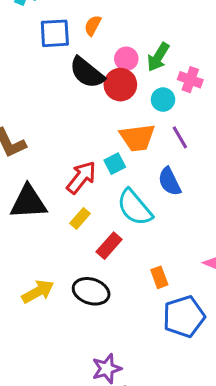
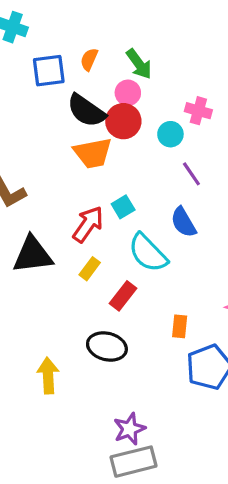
green arrow: (158, 57) -> (139, 64), moved, turned -64
orange trapezoid: (137, 138) -> (93, 153), moved
orange rectangle: (159, 277) -> (180, 326), turned 30
yellow arrow: (38, 292) -> (48, 376), moved, turned -60

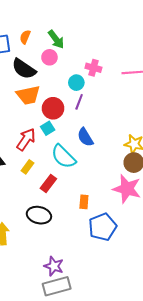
red circle: (123, 121) -> (53, 108), moved
purple line: (191, 174) -> (79, 102), moved, turned 56
purple star: (129, 429) -> (54, 266), turned -30

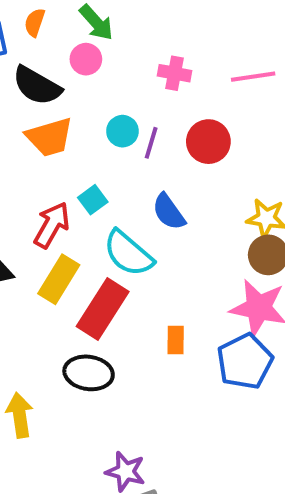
cyan circle: (76, 83) -> (122, 131), moved
red circle: (53, 108) -> (208, 142), moved
yellow rectangle: (27, 167) -> (59, 279), size x1.6
red rectangle: (48, 184) -> (103, 309), size x1.6
blue pentagon: (103, 227) -> (245, 361), moved

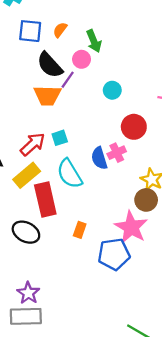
pink cross: (175, 73) -> (117, 153), moved, turned 36
cyan circle: (122, 131) -> (112, 90), moved
purple line: (151, 143) -> (68, 80), moved
red rectangle: (103, 309) -> (45, 200), turned -64

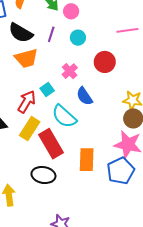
pink circle: (82, 59) -> (71, 11), moved
purple line: (68, 80) -> (51, 34), moved
pink cross: (117, 153) -> (70, 71), moved
orange rectangle: (80, 230) -> (87, 160), size x1.6

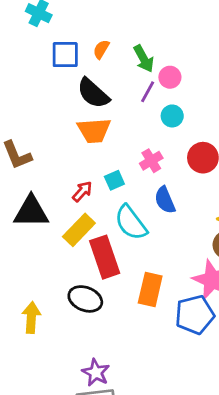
purple line: (51, 34) -> (148, 92), moved
red arrow: (27, 102) -> (82, 191), size x0.7

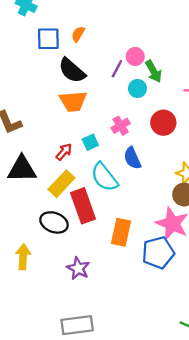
green arrow: (144, 59) -> (154, 71), moved
black ellipse: (85, 299) -> (54, 222), moved
purple star: (96, 373) -> (78, 268), moved

